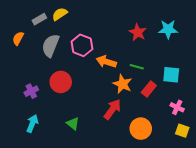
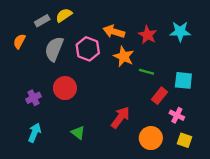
orange arrow: (106, 62) -> (114, 32), moved
orange star: (122, 84) -> (124, 57), moved
pink cross: (177, 107) -> (177, 115), moved
yellow square: (182, 131) -> (185, 140), moved

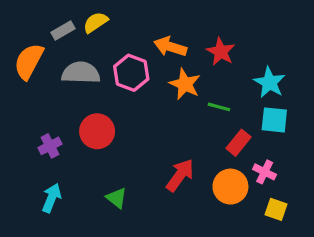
cyan star: (180, 32) -> (269, 83), moved, turned 30
orange semicircle: (19, 41) -> (29, 61), size x1.6
gray semicircle: (54, 49) -> (81, 73), turned 70
orange circle: (151, 138) -> (230, 187), moved

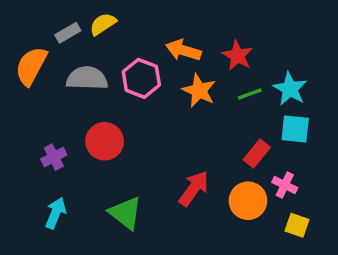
green line: (219, 107) -> (250, 94), moved, turned -35
green triangle: (117, 198) -> (126, 213), size x1.5

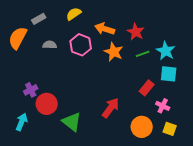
yellow semicircle: (103, 24) -> (74, 14), moved
gray semicircle: (87, 78) -> (50, 45), size x0.6
red circle: (105, 141) -> (47, 104), moved
orange circle: (248, 201) -> (142, 127), moved
cyan arrow: (56, 213) -> (22, 122), moved

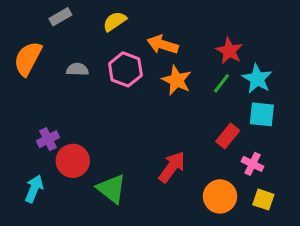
gray rectangle: (39, 19) -> (60, 17), moved
red star: (136, 32) -> (229, 51), moved
green line: (143, 54) -> (222, 83), turned -32

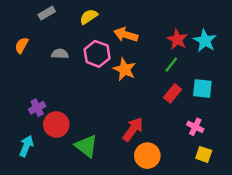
orange semicircle: (28, 59) -> (22, 45), size x0.6
cyan star: (257, 79) -> (205, 41), moved
orange star: (177, 80) -> (125, 69), moved
red rectangle: (228, 136) -> (172, 93), moved
orange circle: (220, 196) -> (147, 156), moved

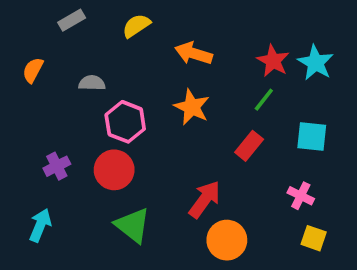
pink hexagon: (97, 54) -> (125, 122), moved
red rectangle: (172, 93) -> (249, 146), moved
red circle: (56, 124) -> (114, 170), moved

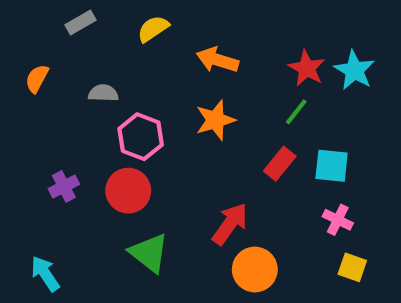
orange star: (192, 107) -> (215, 120), turned 30
cyan square: (312, 137) -> (332, 166), moved
cyan arrow: (40, 225) -> (45, 274), moved, turned -56

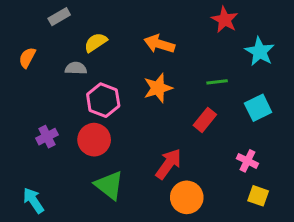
yellow semicircle: (153, 29) -> (96, 42), moved
red star: (307, 68) -> (225, 20), moved
green line: (296, 112) -> (217, 82), turned 45
cyan square: (332, 166) -> (258, 108), moved, turned -32

